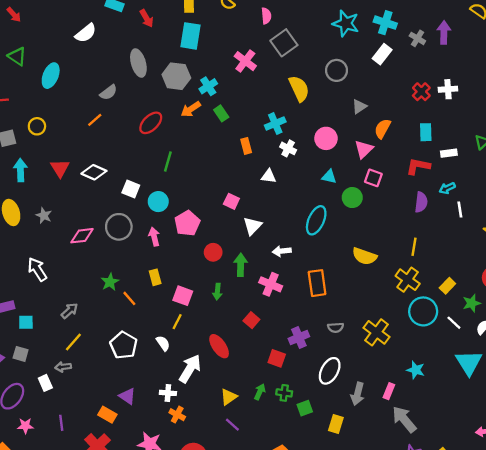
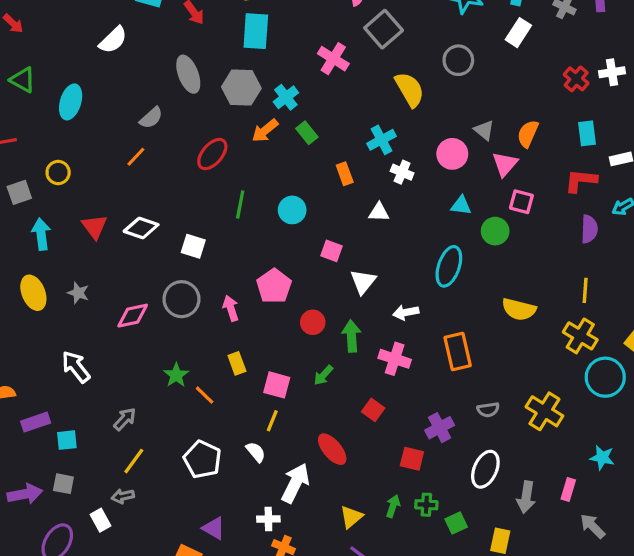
gray triangle: (359, 106) -> (484, 130), moved, turned -42
cyan circle: (158, 202) -> (292, 210), moved
green arrow: (217, 292) -> (323, 375), turned 42
gray arrow: (404, 419) -> (593, 526), size x0.7

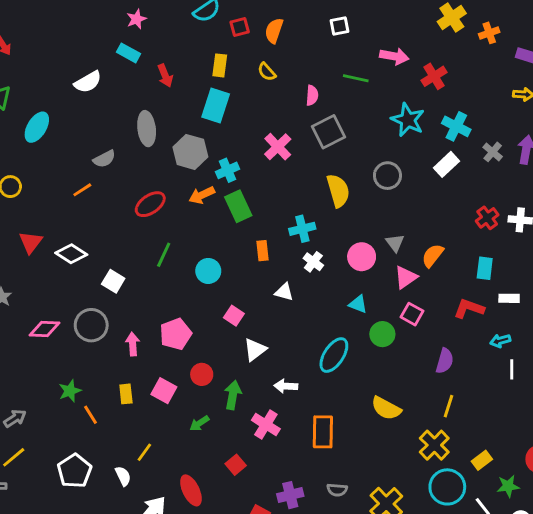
green rectangle: (307, 133) -> (238, 206), size x1.5
purple semicircle: (589, 229) -> (445, 361), moved
pink square: (277, 385) -> (164, 391), moved

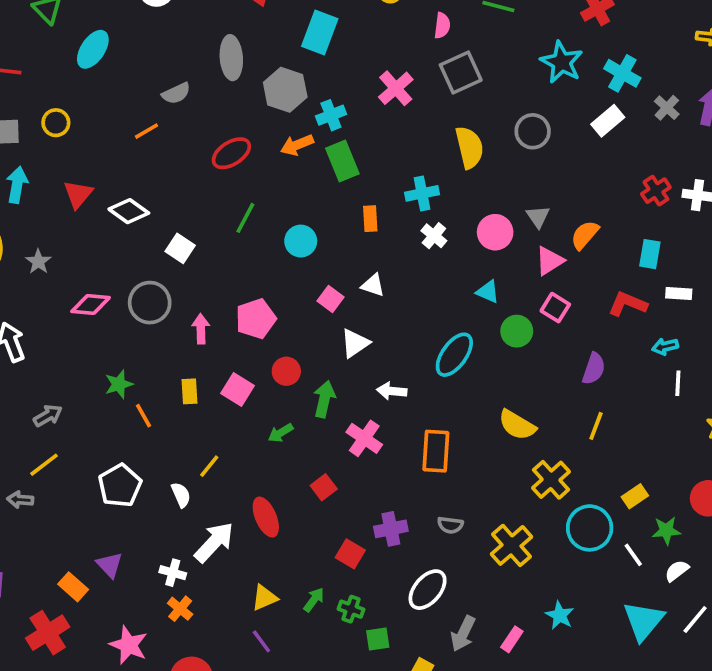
white triangle: (284, 292) -> (373, 285), moved
yellow cross: (434, 445) -> (551, 480), moved

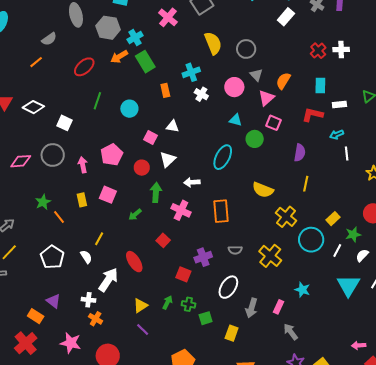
gray circle: (533, 131) -> (246, 49), moved
red circle: (286, 371) -> (142, 168), moved
white line: (633, 555) -> (337, 251), turned 72

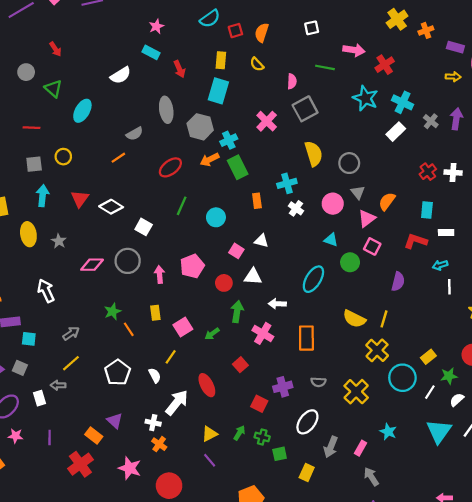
white triangle: (168, 159) -> (253, 276), turned 42
yellow line: (306, 184) -> (384, 319), moved
pink square: (108, 195) -> (183, 327), moved, turned 30

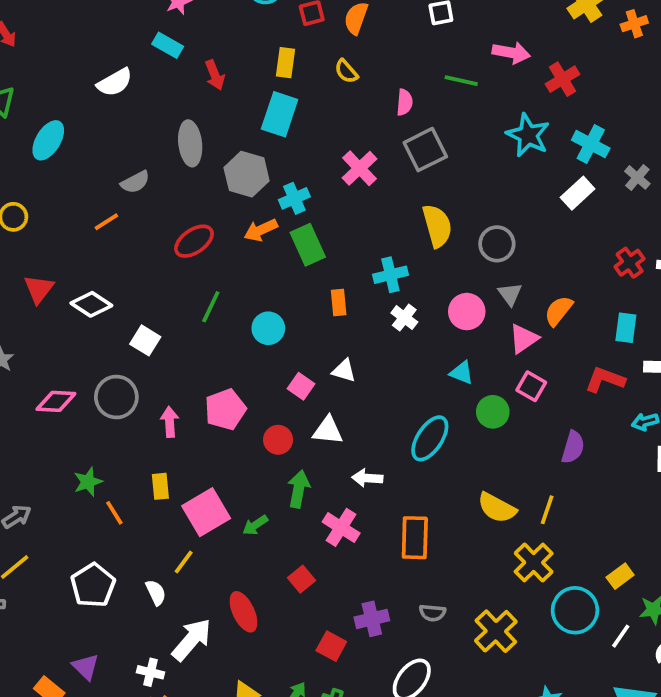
pink square: (183, 327) -> (206, 512), size x1.4

